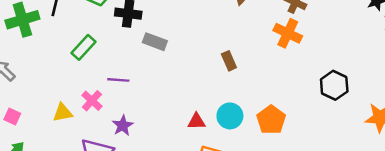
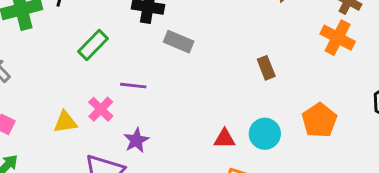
orange pentagon: (271, 120) -> (319, 120), moved

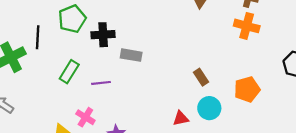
brown rectangle: (266, 68) -> (201, 77), moved
purple line: (133, 86) -> (101, 83), moved
orange pentagon: (319, 120) -> (247, 89), turned 30

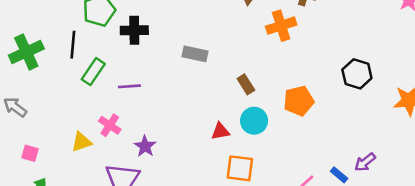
orange cross: (247, 26) -> (281, 26), moved, turned -35
black line: (38, 37) -> (73, 45), moved
gray rectangle: (131, 55) -> (195, 54), moved

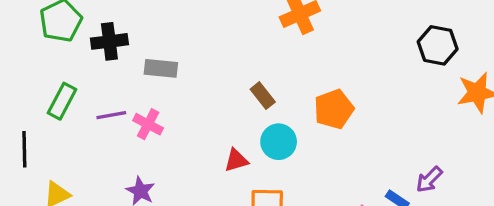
black line: (73, 45) -> (24, 149), moved
gray rectangle: (195, 54) -> (161, 68), moved
black hexagon: (357, 74) -> (438, 45), moved
pink cross: (110, 125) -> (148, 124), moved

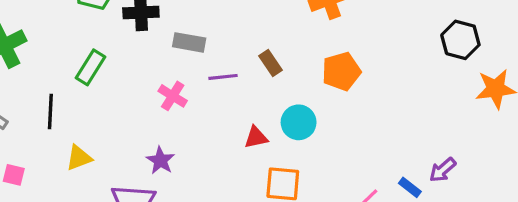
brown rectangle: (263, 96) -> (271, 63), moved
orange pentagon: (334, 109) -> (341, 71), moved
purple line: (111, 115) -> (223, 77), moved

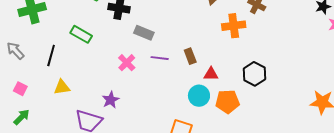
black hexagon: (460, 40) -> (254, 74), moved
green rectangle: (90, 67) -> (81, 34), turned 75
orange pentagon: (341, 71) -> (227, 102), moved
red triangle: (256, 137) -> (211, 74), moved

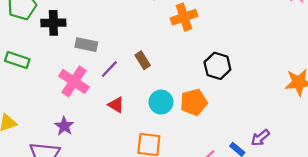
purple line: (160, 58) -> (109, 69), turned -42
pink cross: (127, 63) -> (74, 81), size x1.5
red triangle: (211, 74) -> (116, 105), moved, turned 42

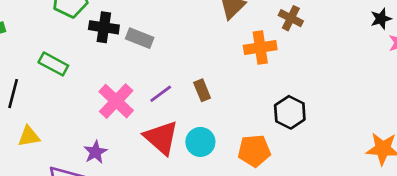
gray rectangle: (86, 45) -> (140, 38), moved
cyan circle: (161, 102) -> (200, 142), moved
red triangle: (116, 105) -> (161, 138), size x1.8

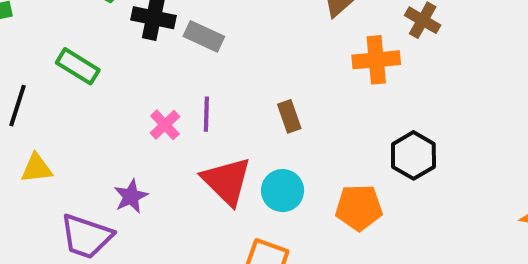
purple line: (161, 94) -> (206, 114), moved, turned -55
pink cross: (116, 101) -> (165, 125), size x0.6

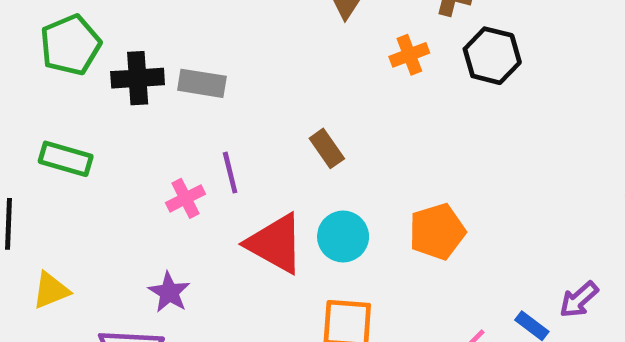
orange cross: (376, 60) -> (409, 55), size x0.7
pink cross: (165, 125) -> (185, 198), turned 32
black hexagon: (413, 155) -> (492, 56), moved

